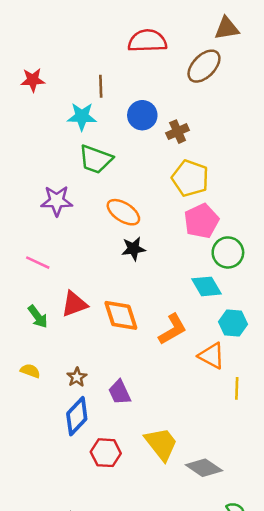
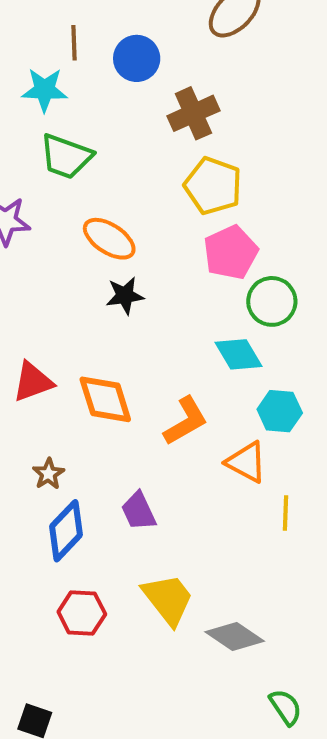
blue circle: (142, 115) -> (137, 58), moved
brown cross: (178, 132) -> (193, 113), size x1.4
brown star: (77, 377) -> (48, 474), moved
purple trapezoid: (120, 392) -> (139, 511), moved
blue diamond: (77, 416) -> (66, 531), moved

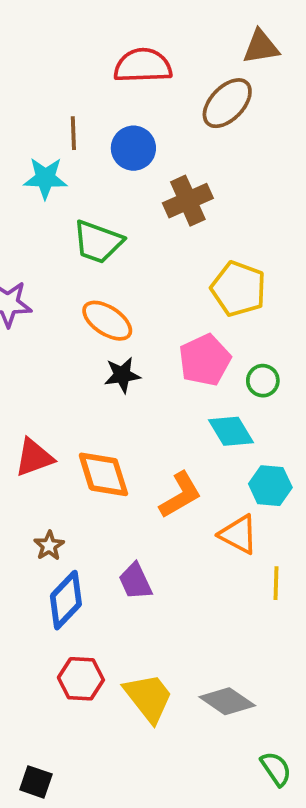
green trapezoid: (66, 156) -> (98, 242), moved
yellow pentagon: (213, 186) -> (238, 289), moved
pink pentagon: (231, 252) -> (205, 360), moved
green circle: (272, 301) -> (263, 381), size x0.7
yellow trapezoid: (168, 599) -> (148, 698), moved

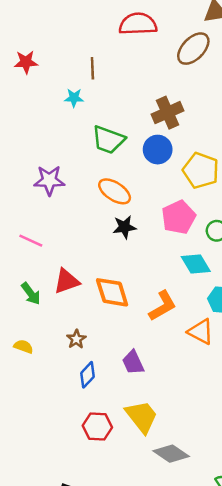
blue circle: (133, 148) -> (158, 150), moved
cyan star: (45, 178) -> (74, 98), size x0.7
blue diamond: (66, 600) -> (87, 375), size x0.7
yellow trapezoid: (148, 698) -> (142, 417), moved
gray diamond: (227, 701) -> (171, 454), moved

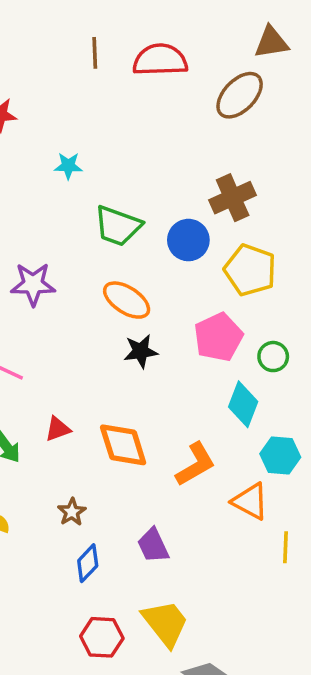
brown line: (92, 68) -> (95, 53), moved
brown cross: (167, 113) -> (233, 198), moved
cyan diamond: (196, 264) -> (243, 404), turned 52
red triangle: (67, 281) -> (58, 429), size x0.7

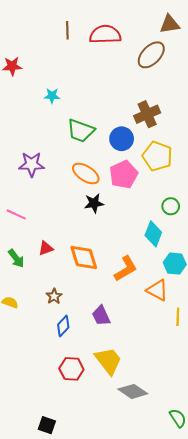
pink pentagon: (218, 337) -> (124, 175), moved

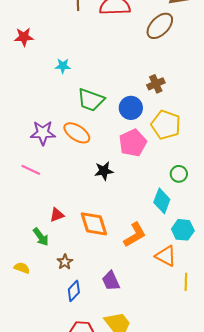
brown cross: (147, 114) -> (156, 84), size x0.7
orange ellipse: (86, 174) -> (77, 133), moved
pink line: (16, 214) -> (31, 170), moved
green arrow: (16, 258) -> (41, 237), moved

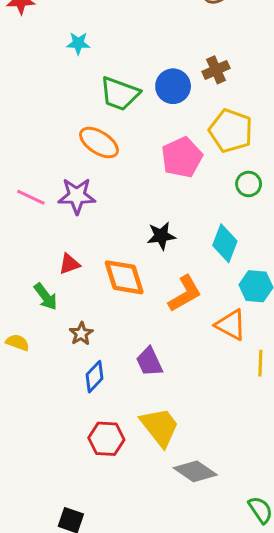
blue circle: (131, 108) -> (173, 86), moved
purple star: (43, 133) -> (77, 196), moved
black star: (104, 171) -> (161, 236), moved
green circle: (179, 174) -> (249, 184), moved

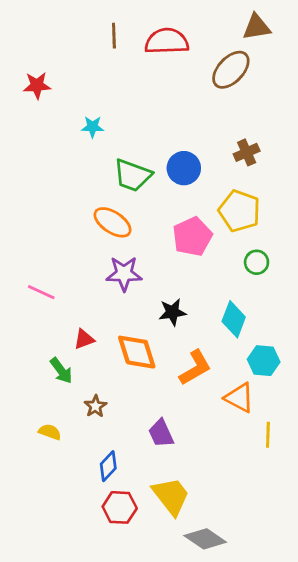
brown cross: (216, 70) -> (247, 152), moved
purple star: (77, 196) -> (124, 274), moved
pink line: (31, 197) -> (41, 292), moved
yellow semicircle: (18, 342) -> (50, 432), moved
blue diamond: (95, 377) -> (108, 466), moved

